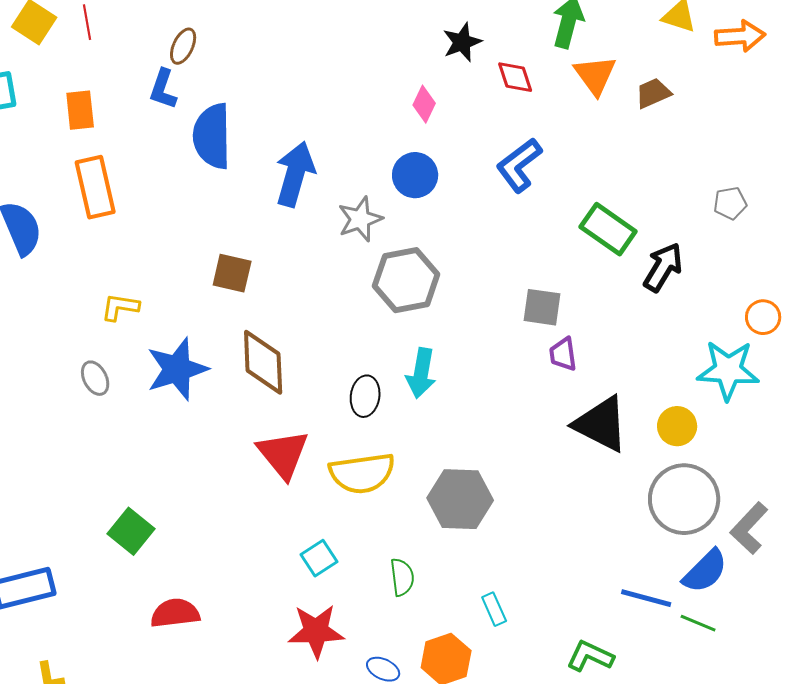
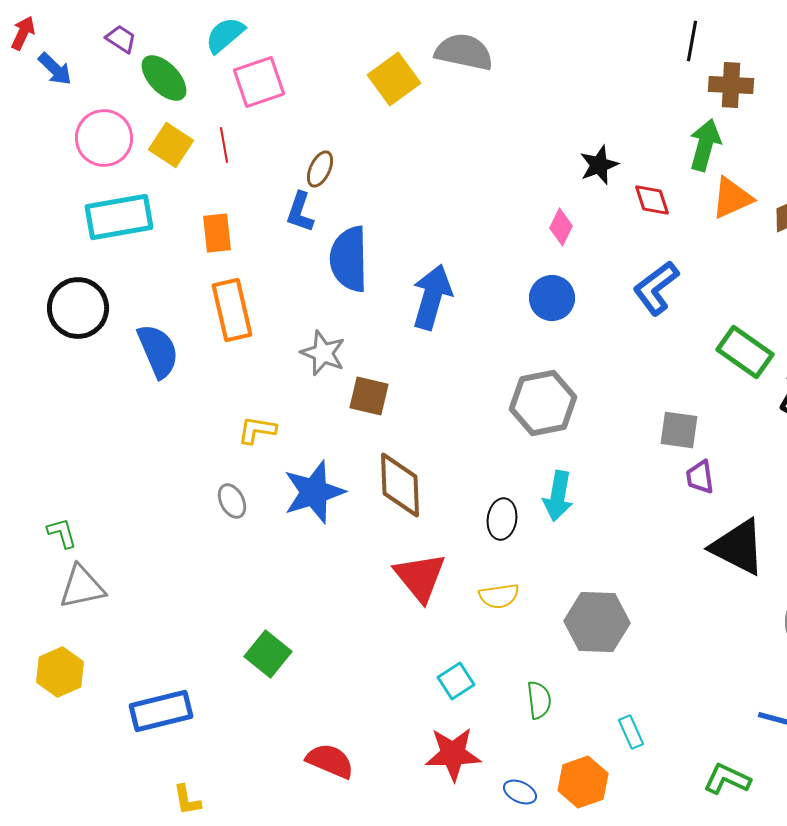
orange triangle: (595, 75) -> (732, 198), turned 42
gray star: (360, 219) -> (323, 353), moved, turned -30
yellow semicircle: (362, 473) -> (499, 596), size x0.6
red semicircle: (175, 613) -> (330, 761), moved, turned 30

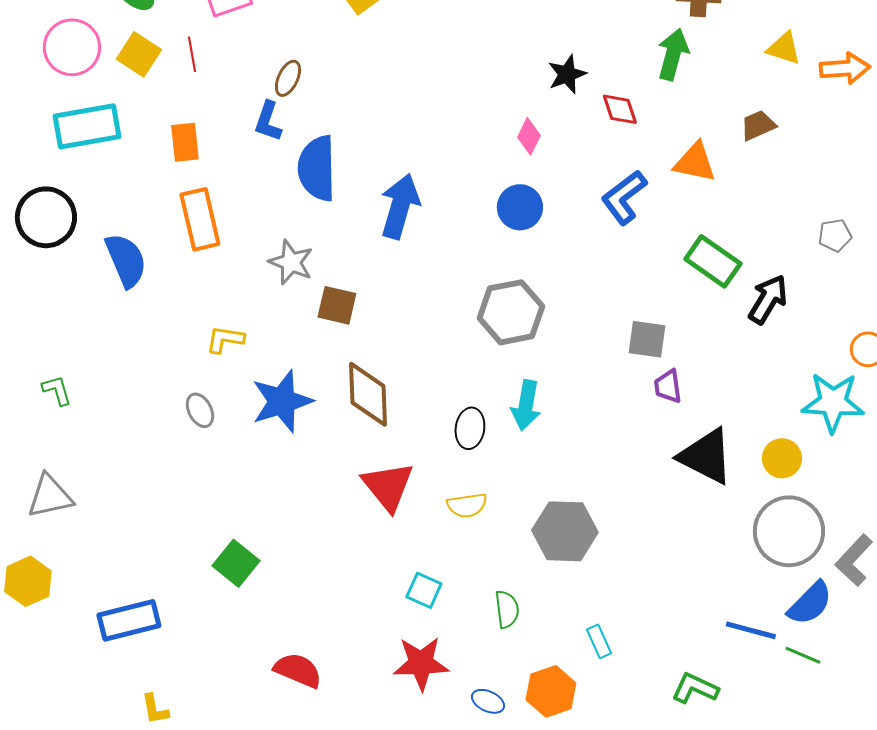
orange triangle: (732, 198) -> (695, 162), moved, turned 36
green L-shape: (62, 533) -> (57, 390), moved
cyan square: (456, 681) -> (424, 590), turned -33

